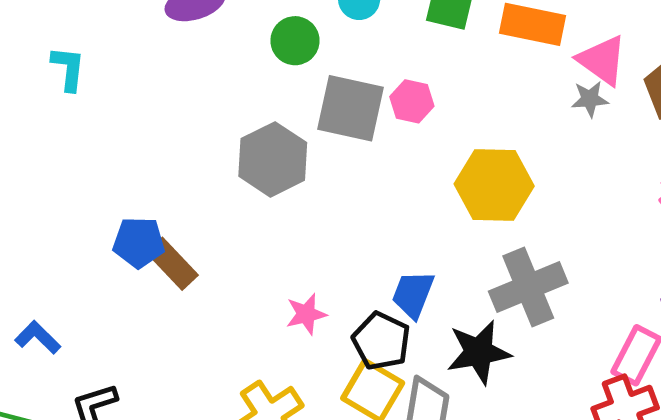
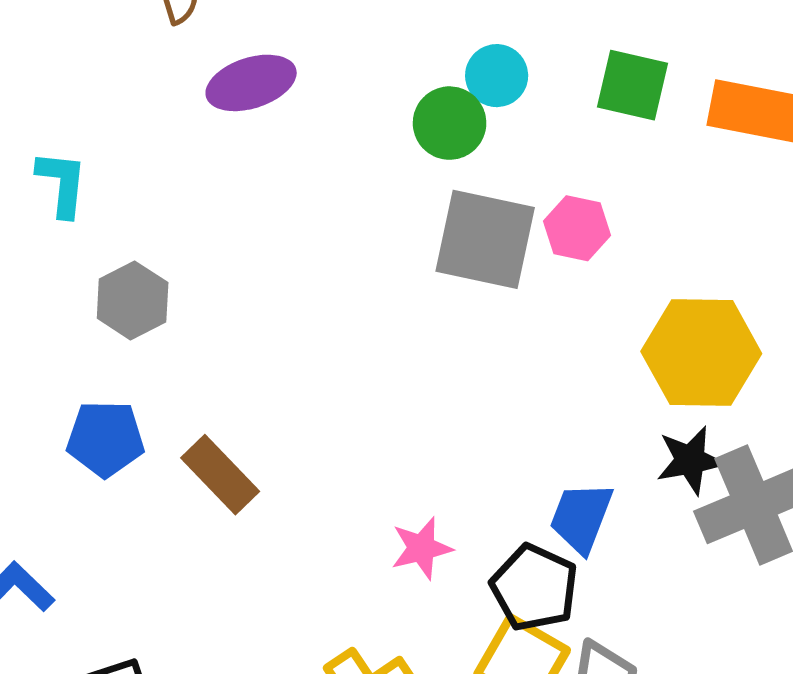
green circle: (295, 41) -> (450, 123), moved
gray hexagon: (273, 159) -> (133, 300), moved, size x0.7
blue pentagon: (139, 242) -> (105, 439), moved
black star: (479, 352) -> (690, 460), moved, size x0.7

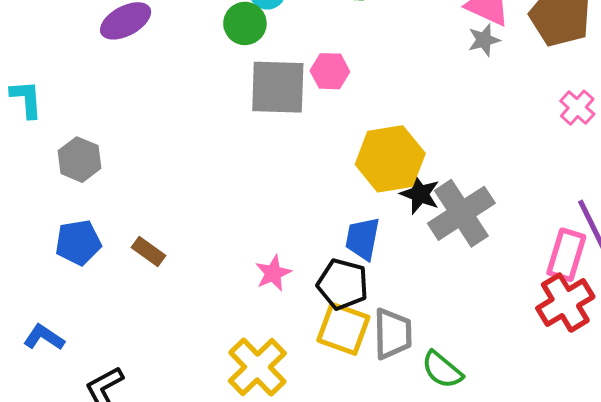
yellow hexagon: (701, 352) -> (390, 159), moved
black star: (690, 460) -> (420, 194), turned -30
brown rectangle: (220, 475) -> (149, 251), size x0.7

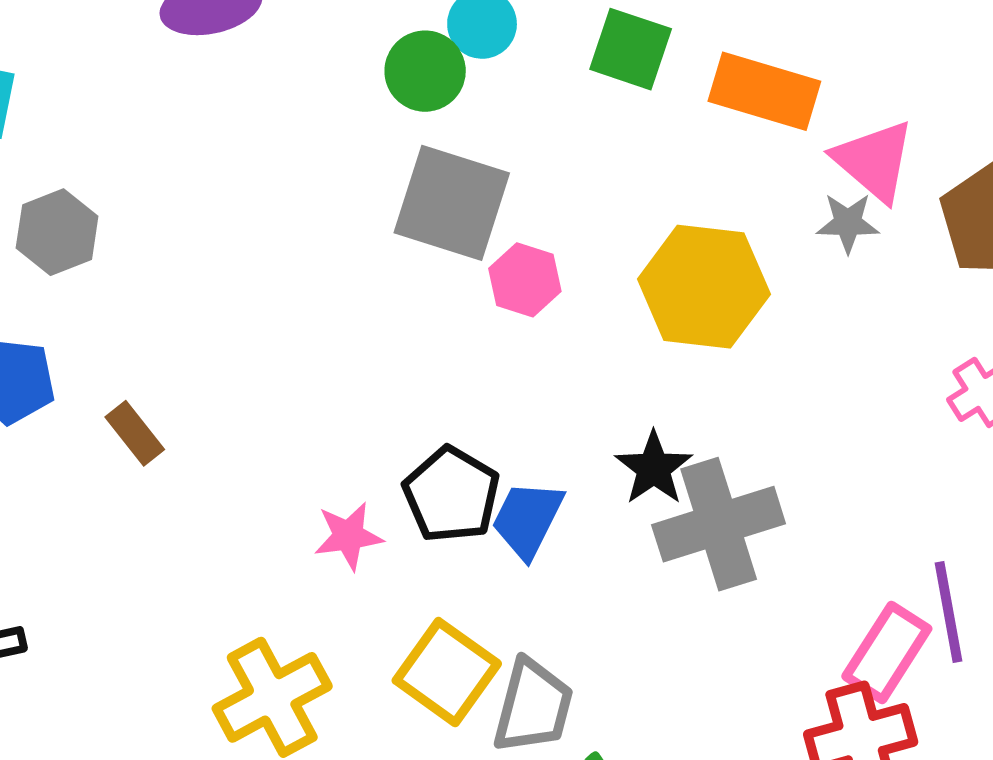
pink hexagon: (330, 71) -> (525, 280), moved
yellow hexagon: (390, 159) -> (704, 287), moved
black pentagon: (343, 284) -> (451, 495), moved

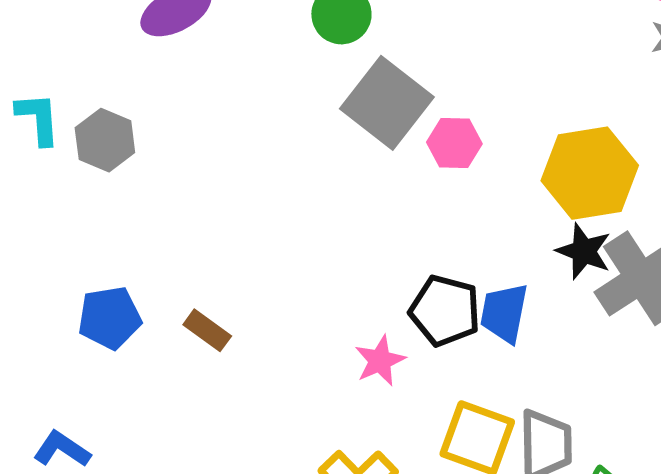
gray square: (452, 203) -> (387, 103), turned 36
gray hexagon: (57, 232) -> (105, 140), moved
yellow hexagon: (704, 287) -> (590, 173), moved

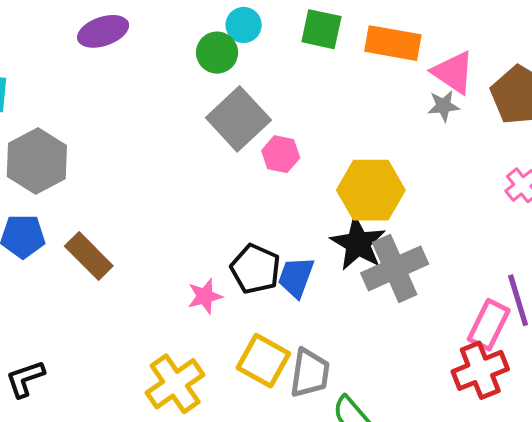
gray hexagon: (105, 140) -> (37, 161), moved, size x1.5
black star: (584, 251) -> (358, 243), size x1.4
brown rectangle: (207, 330) -> (89, 256), size x1.5

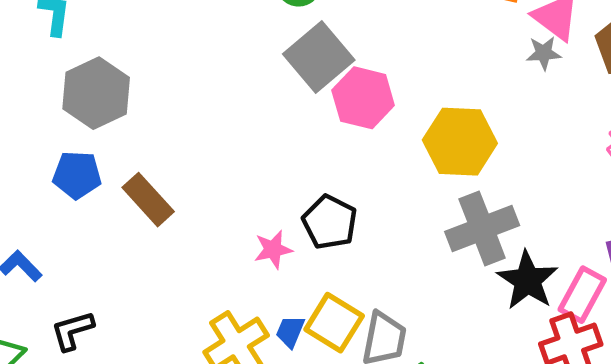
pink hexagon: (281, 154) -> (363, 98), size x1.5
black star: (358, 243) -> (528, 280), moved
blue trapezoid: (296, 277) -> (290, 331), moved, size x0.7

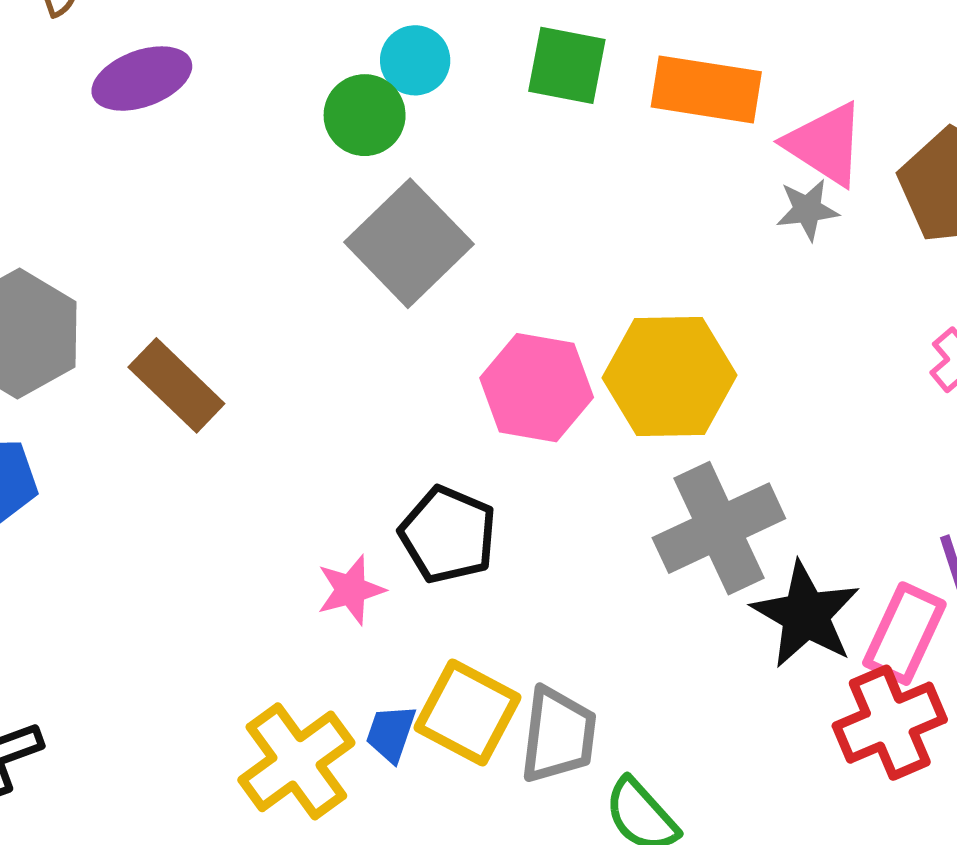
pink hexagon: (363, 98) -> (537, 388), moved
brown rectangle: (148, 200) -> (176, 385), moved

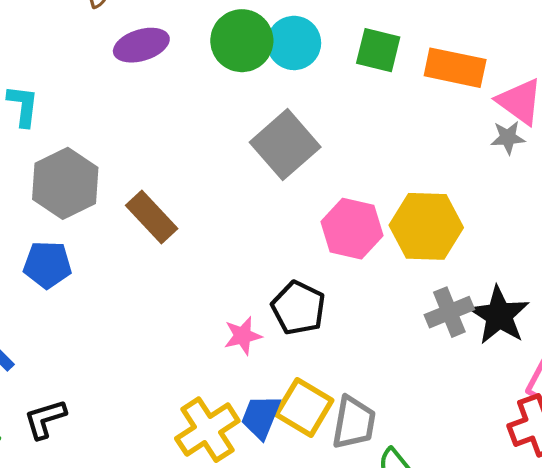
cyan circle: (415, 60) -> (294, 43), size x1.4
green circle: (365, 115) -> (242, 41), moved, size x1.4
gray cross: (719, 528) -> (449, 312), size x0.7
black star: (806, 615) -> (499, 315), moved
blue trapezoid: (391, 733) -> (261, 417), size x1.4

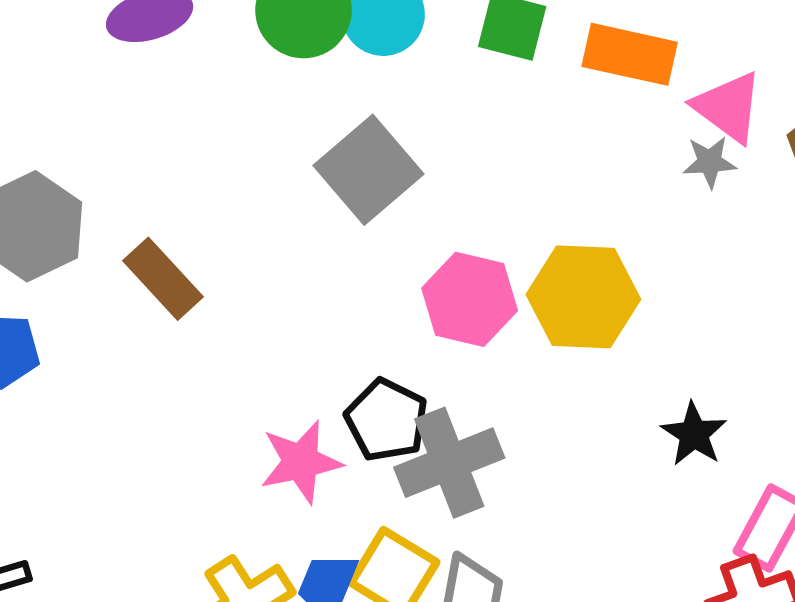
gray cross: (449, 312) -> (449, 463), moved, size x1.4
black star: (499, 315) -> (694, 434), size x0.7
pink star: (243, 336) -> (301, 462), size x1.4

